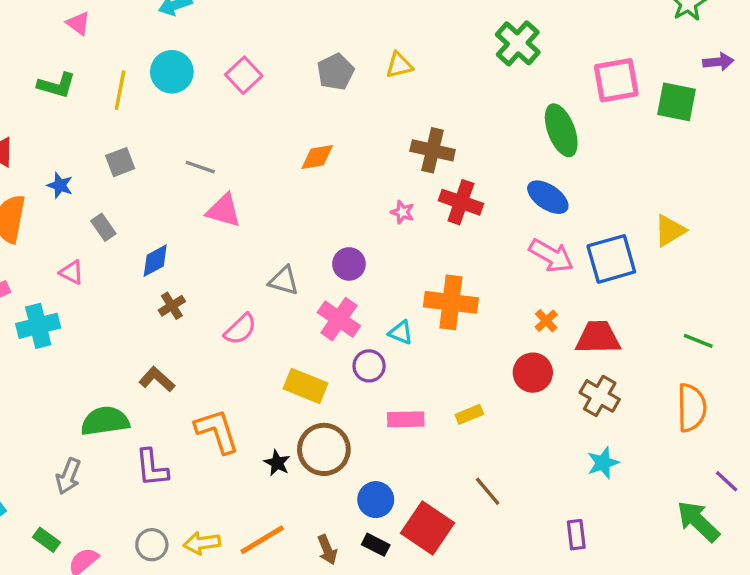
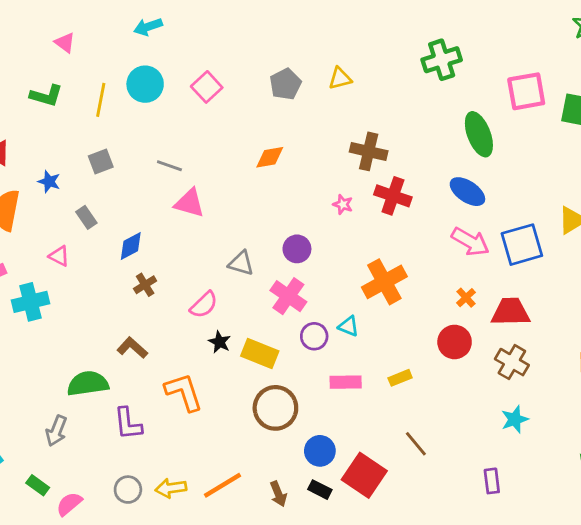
green cross: (518, 43) -> (442, 60), turned 30
orange cross: (451, 302) -> (384, 282), turned -36
cyan triangle: (401, 332) -> (349, 326), moved
black star: (277, 463) -> (220, 342), moved

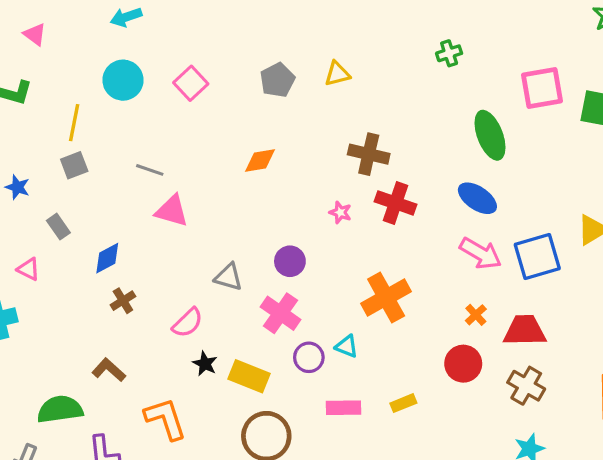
green cross: (442, 60) -> (449, 53), size x0.6
yellow line: (101, 100) -> (74, 123), moved

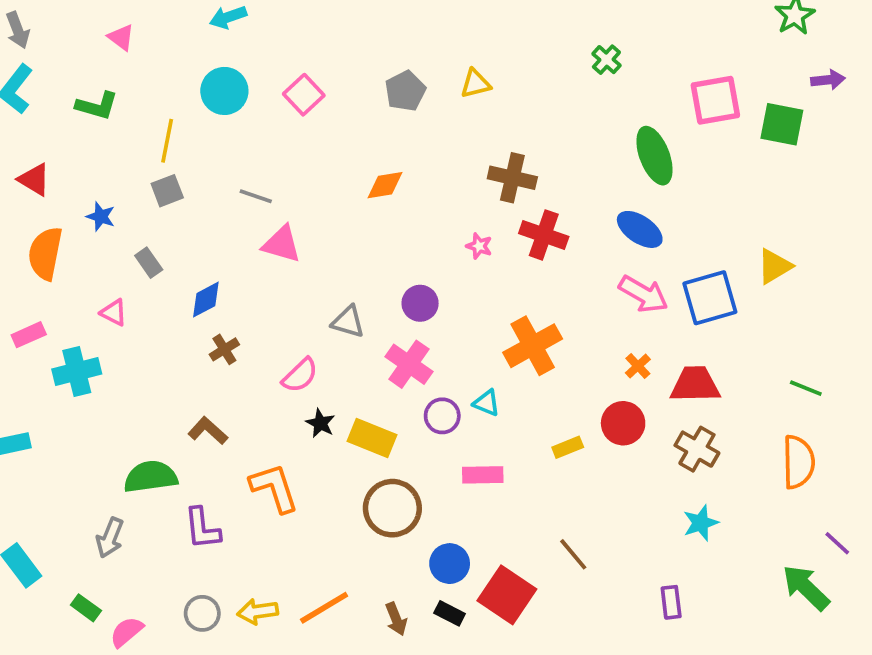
green cross: (449, 53) -> (606, 60), turned -30
yellow rectangle: (403, 403) -> (568, 447), moved

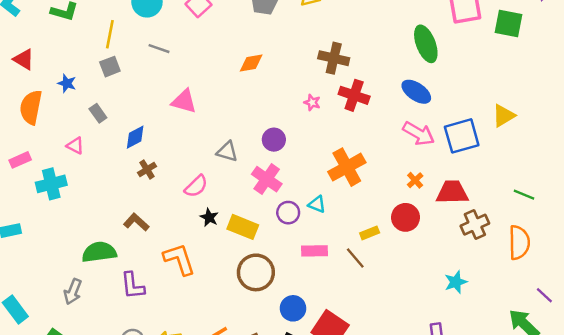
gray line: (256, 196) -> (159, 49), moved
brown cross: (697, 449) -> (475, 225), moved, turned 36
brown line: (573, 554) -> (355, 258), moved

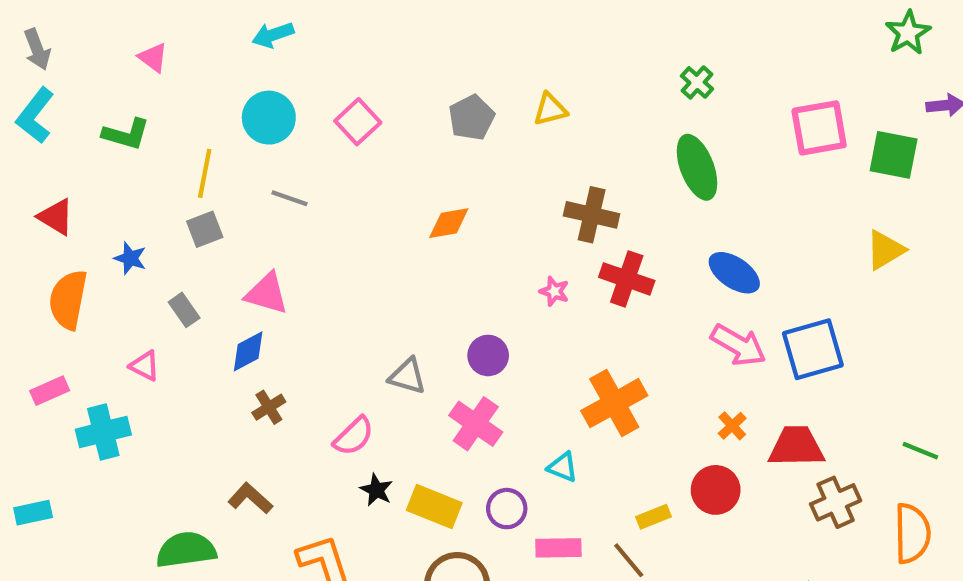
green ellipse: (426, 44) -> (697, 167), moved
pink triangle: (184, 101) -> (267, 293), moved
yellow triangle: (504, 116) -> (885, 250), moved
purple circle: (288, 213) -> (507, 509), moved

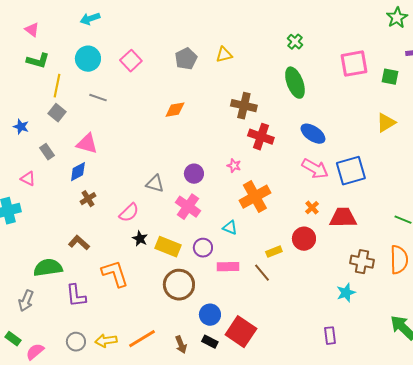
green L-shape: (126, 134) -> (38, 61), moved
green square: (894, 155) -> (390, 77), size x0.7
gray square: (205, 229) -> (57, 113), turned -30
pink star: (554, 291) -> (234, 166), moved
brown cross: (836, 502) -> (362, 262), moved, turned 35

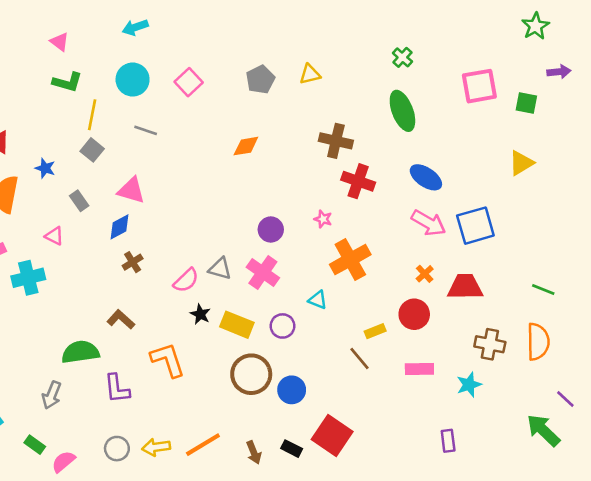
gray triangle: (155, 184) -> (220, 269), moved
pink rectangle: (228, 267) -> (419, 369), moved
blue circle: (210, 315) -> (292, 390), moved

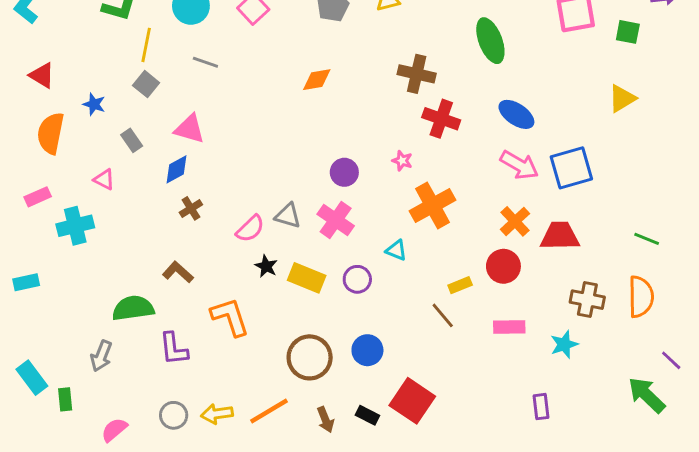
orange cross: (425, 274) -> (515, 221), size x1.5
brown circle: (251, 374) -> (310, 357), moved
green rectangle: (35, 445) -> (65, 399), moved, turned 48

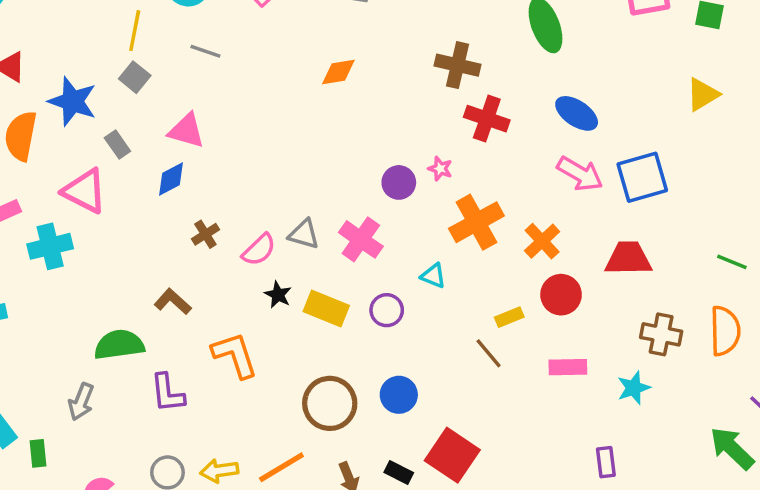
blue star: (94, 104) -> (73, 101), size x1.8
purple circle: (344, 172) -> (399, 182), moved
pink triangle: (104, 179) -> (85, 191), size x1.8
brown cross: (191, 208) -> (205, 234), moved
orange cross: (515, 221) -> (542, 241), moved

